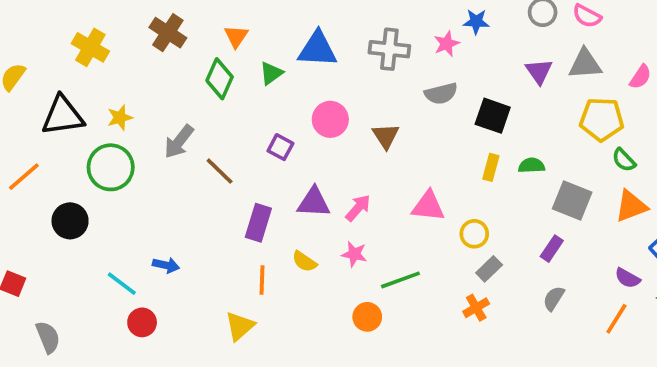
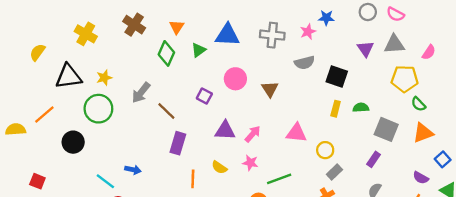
purple rectangle: (258, 223) -> (178, 143), moved

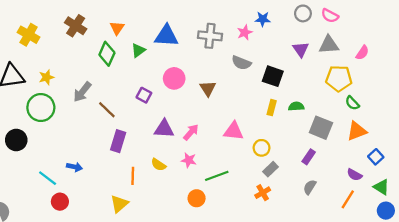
gray semicircle: (304, 63) -> (241, 63), turned 36

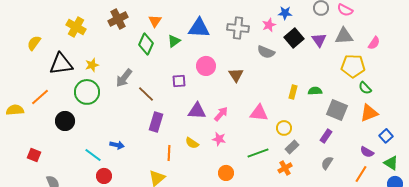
brown cross: (76, 26) -> (118, 19), turned 30
black square: (273, 76) -> (294, 38), moved, turned 30
purple square: (144, 95) -> (179, 81), turned -32
green line: (217, 176) -> (258, 153), moved

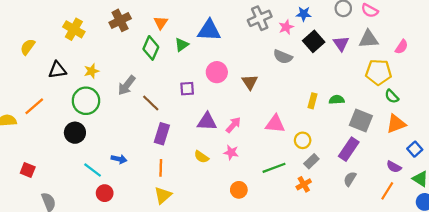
gray cross: (238, 28) -> (260, 18), moved, turned -30
black triangle: (61, 64) -> (57, 70), size x0.7
black circle: (65, 121) -> (75, 133), moved
purple rectangle: (326, 136) -> (349, 149), size x1.5
orange line: (169, 153) -> (161, 168), moved

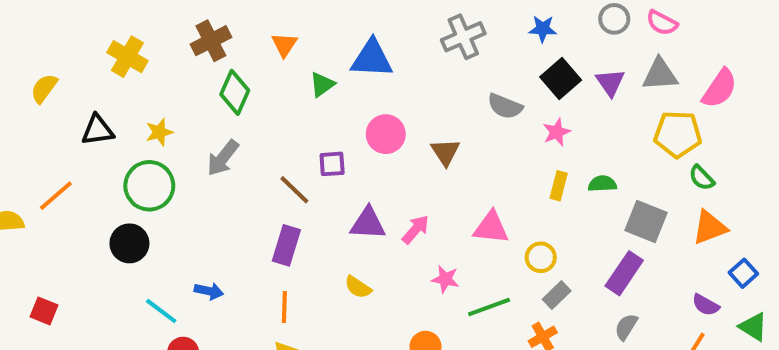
pink star: (286, 27) -> (557, 132), moved
pink semicircle: (402, 47) -> (720, 88), size x1.5
green diamond: (151, 48) -> (235, 92), moved
brown line: (151, 103) -> (294, 190), moved
pink star: (231, 152) -> (445, 279), moved

